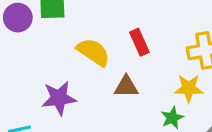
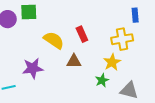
yellow star: (189, 88) -> (112, 62), turned -30

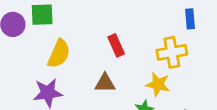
yellow semicircle: (54, 40) -> (59, 54), moved, turned 80
yellow star: (112, 62) -> (158, 84), turned -30

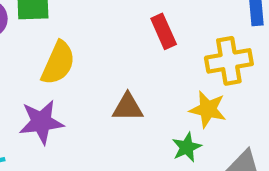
red rectangle: (116, 45) -> (164, 31), moved

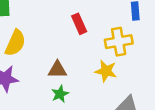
green star: (187, 147) -> (60, 94), moved

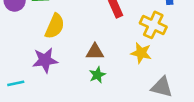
yellow cross: (119, 42) -> (153, 25), turned 35

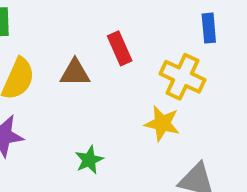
brown triangle: (95, 52) -> (75, 73), moved

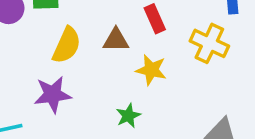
yellow star: (162, 123) -> (151, 70), moved

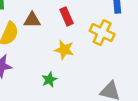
brown triangle: (116, 40) -> (32, 20), moved

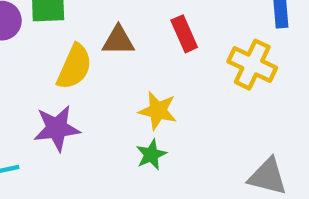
yellow star: (64, 50) -> (158, 111), moved

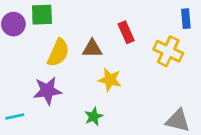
brown triangle: (118, 40) -> (92, 49), moved
green star: (151, 155) -> (94, 116), moved

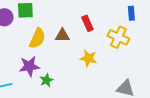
yellow star: (110, 80) -> (88, 58), moved
green star: (94, 116) -> (46, 80), moved

